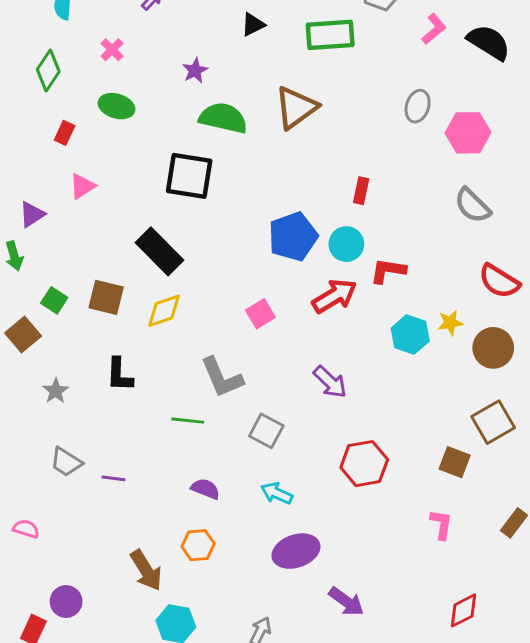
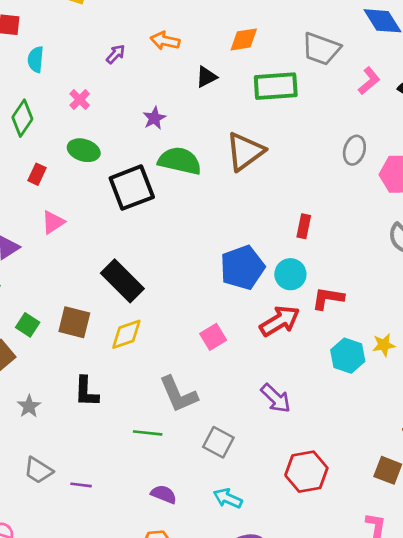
black square: (189, 176) -> (132, 188), moved, turned -30

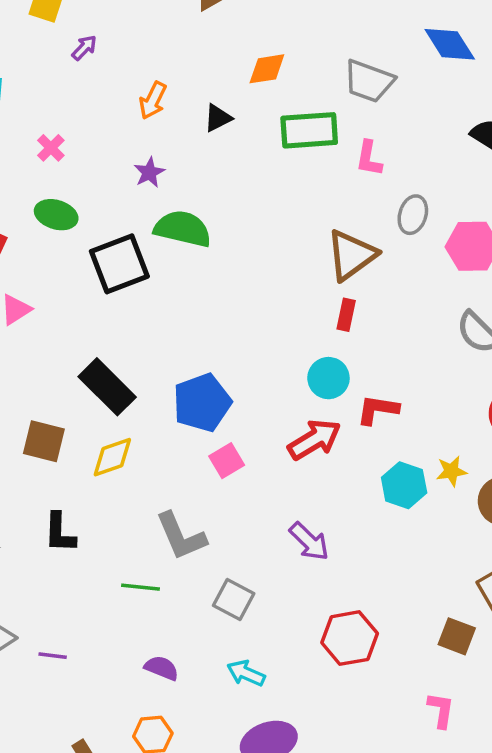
orange arrow: (165, 41) -> (153, 100), moved, turned -76
purple arrow: (116, 54) -> (84, 48), moved
pink L-shape: (369, 81) -> (369, 158), moved, turned 140
brown triangle: (245, 152) -> (351, 255), moved
blue pentagon: (242, 268) -> (202, 403), moved

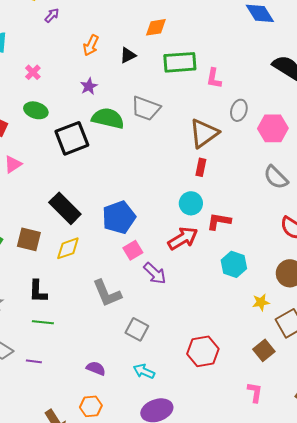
gray trapezoid: (369, 81) -> (146, 108), moved
yellow star: (451, 471) -> (261, 302), moved
purple arrow: (309, 541) -> (155, 273), moved
green line: (140, 587) -> (43, 322), moved
brown square: (457, 636) -> (264, 350), turned 30

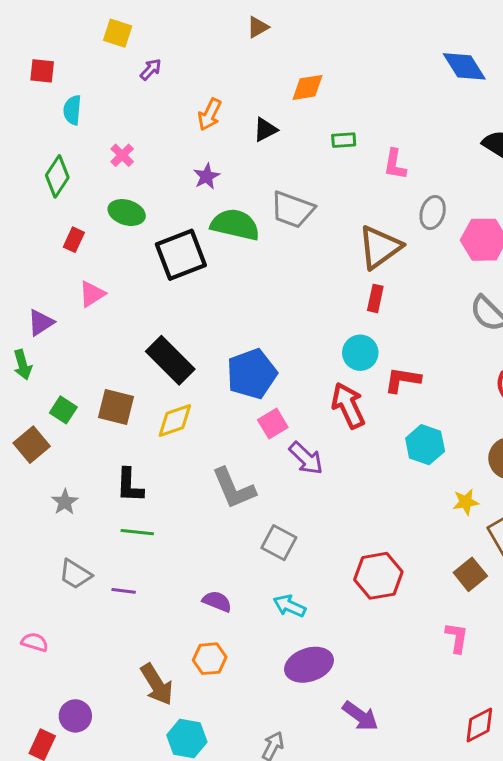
green rectangle: (180, 62) -> (344, 140), size x0.5
red arrow: (183, 238) -> (348, 405), turned -84

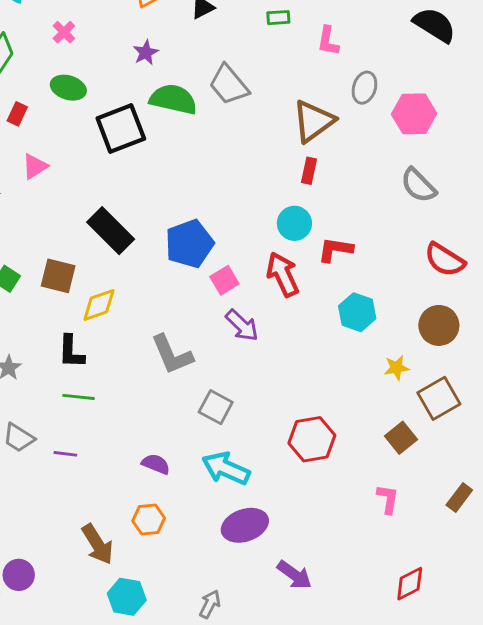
gray trapezoid: (292, 210) -> (229, 85), turned 30
yellow diamond: (175, 421) -> (99, 305), moved
pink square: (273, 424) -> (224, 280), moved
cyan arrow: (289, 606) -> (226, 468), size x1.5

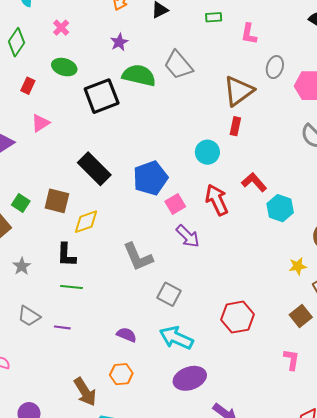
cyan circle: (294, 223) -> (207, 152), moved
red L-shape: (335, 250) -> (254, 182), turned 40
cyan hexagon: (357, 312) -> (280, 208), moved

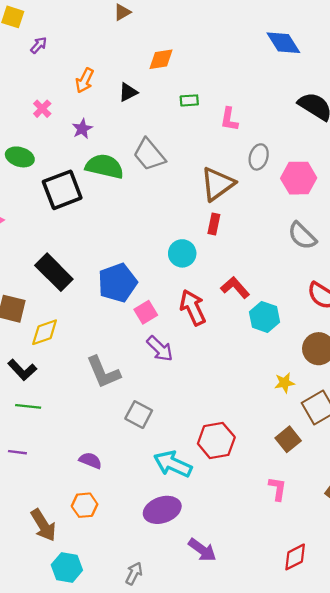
pink cross: (61, 28) -> (42, 109), moved
black L-shape: (66, 255) -> (22, 370), turned -45
cyan arrow: (176, 338) -> (173, 464), moved

